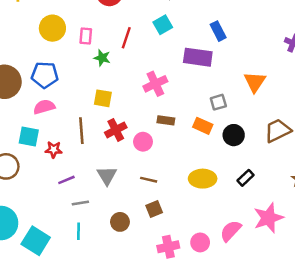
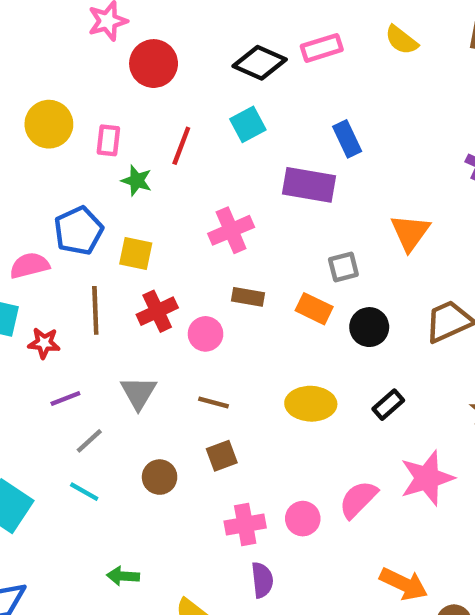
blue pentagon: (45, 75) -> (79, 231), moved, turned -30
gray line: (80, 203) -> (89, 441), turned -35
cyan line: (78, 231) -> (84, 492), turned -63

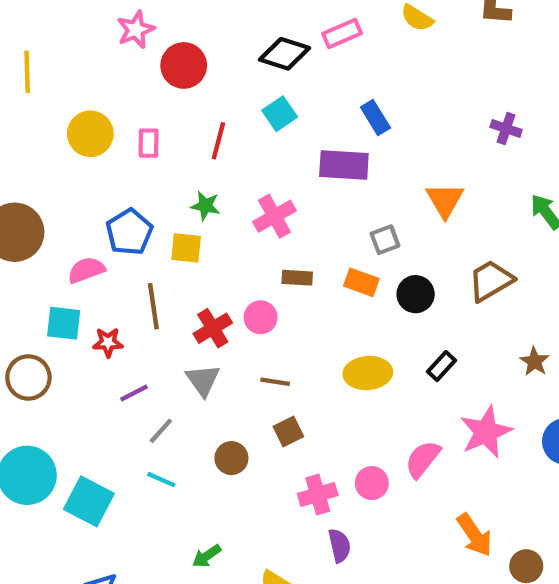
green star: (137, 181) -> (205, 206), moved
red cross: (157, 311) -> (213, 328), moved
green arrow: (123, 576) -> (207, 556), turned -32
orange arrow: (404, 584) -> (474, 535), turned 36

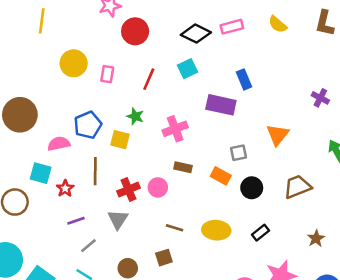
red star: (108, 342) -> (65, 188), turned 30
brown line: (275, 382) -> (175, 228), moved

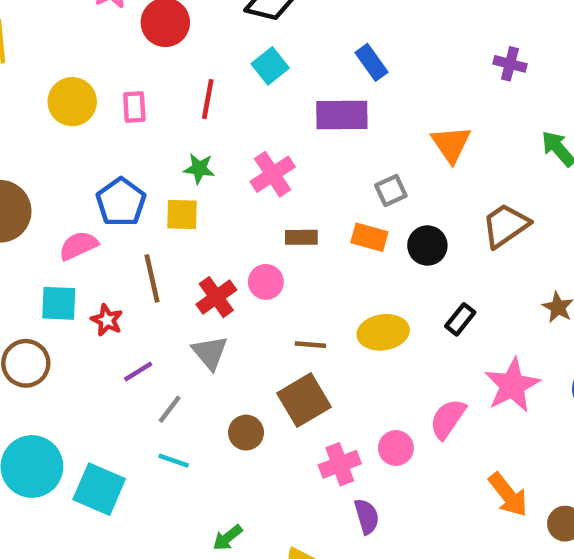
brown square: (164, 258) -> (304, 400), size x1.6

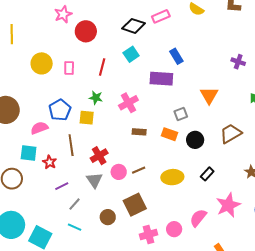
pink circle: (266, 282) -> (119, 172), moved
brown line: (310, 345) -> (139, 170), moved, turned -32

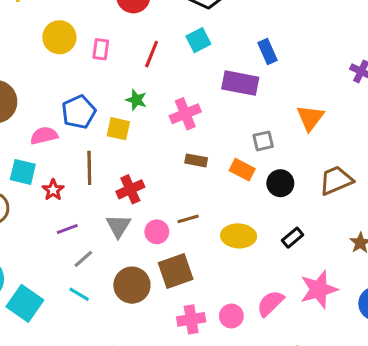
pink circle: (119, 172) -> (157, 232), moved
brown circle: (108, 217) -> (132, 285), size x1.5

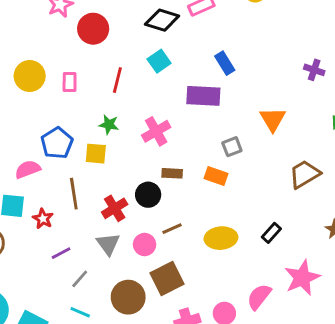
black circle: (280, 183) -> (148, 195), moved

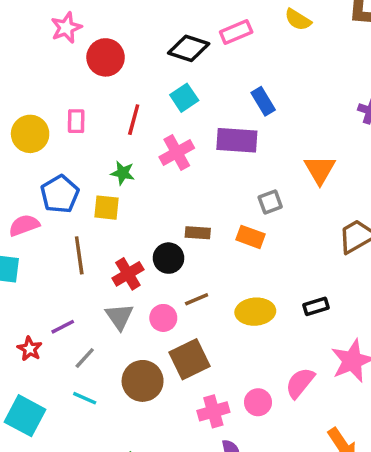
yellow circle: (30, 76) -> (30, 134), moved
pink cross: (156, 131) -> (177, 153), moved
red star: (43, 219) -> (30, 349), moved
black rectangle: (271, 233) -> (316, 306), turned 30

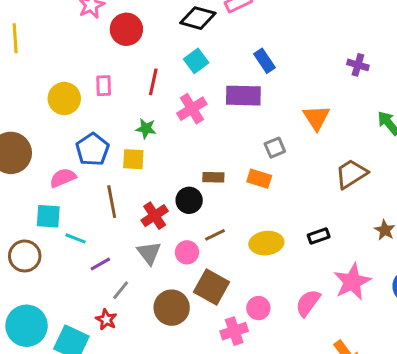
red star: (30, 349) -> (106, 319), moved
brown square: (190, 359) -> (211, 287), turned -32
cyan line: (85, 398) -> (76, 238), moved
pink circle: (258, 402) -> (258, 308), moved

